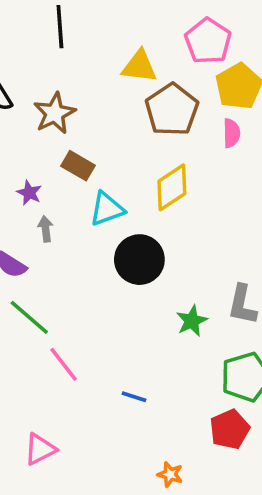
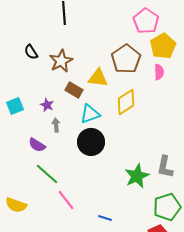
yellow triangle: (139, 66) -> (98, 78), moved
black circle: (139, 260) -> (91, 142), moved
green star: (192, 321) -> (137, 176), size x1.4

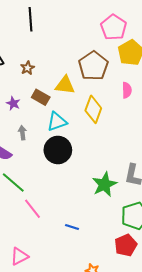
brown star: (61, 61) -> (27, 68), size x0.6
pink semicircle: (159, 72) -> (127, 90), moved
yellow diamond: (126, 102) -> (93, 109), turned -36
purple star: (47, 105) -> (13, 103), moved

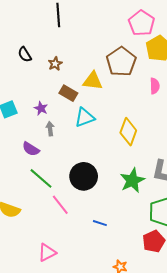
purple star: (13, 103) -> (41, 108), moved
yellow diamond: (93, 109) -> (128, 132), moved
black circle: (58, 150) -> (84, 176), moved

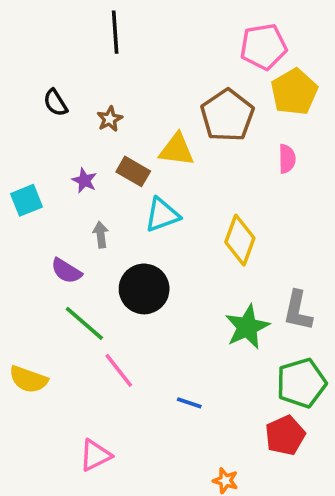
pink pentagon: (141, 23) -> (263, 47), turned 30
purple star: (41, 108) -> (84, 180), moved
black circle: (84, 176) -> (144, 289), moved

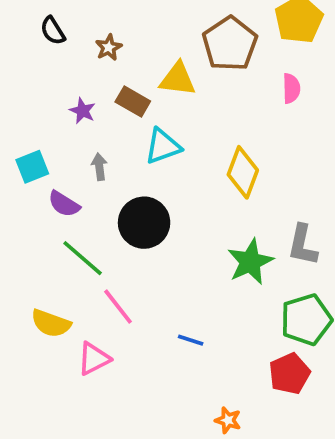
cyan square: (27, 200) -> (32, 167), moved
yellow semicircle: (28, 379) -> (51, 323), moved
pink triangle: (95, 455) -> (94, 359), moved

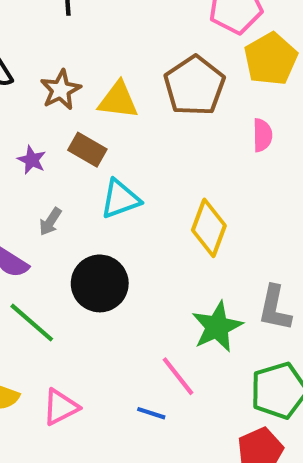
brown star: (109, 47) -> (61, 90), size x1.4
yellow triangle: (178, 79) -> (118, 100), moved
gray arrow: (99, 167) -> (50, 222), turned -140
pink line: (118, 307) -> (178, 376), moved
pink triangle: (94, 359) -> (61, 407), moved

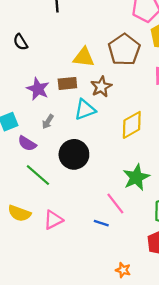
brown star: (61, 90) -> (101, 87), moved
brown rectangle: (87, 150) -> (67, 83), turned -36
purple star: (32, 160) -> (38, 89), size x1.5
yellow diamond: (209, 228) -> (132, 125), turned 40

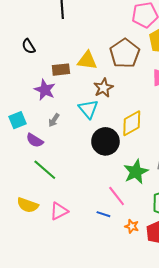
brown rectangle: (67, 83) -> (61, 70), moved
cyan triangle: (85, 110) -> (88, 109), turned -50
black circle: (74, 154) -> (105, 141), moved
orange star: (123, 270) -> (132, 226), moved

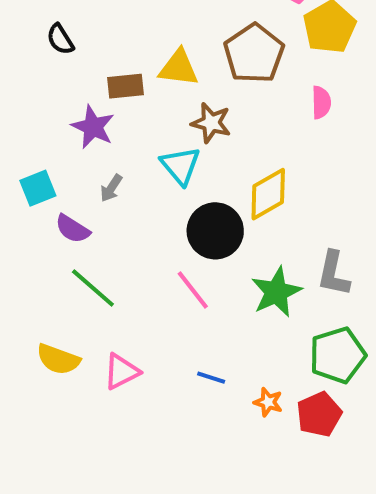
brown star: (103, 88) -> (211, 123), turned -30
pink line: (117, 196) -> (193, 290), moved

